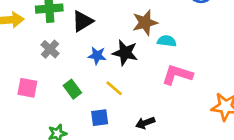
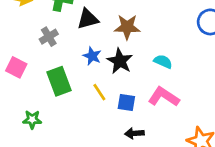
brown star: (145, 23) -> (127, 27), moved
green rectangle: (72, 89) -> (59, 81), size x1.5
blue square: (100, 118) -> (126, 103), moved
black arrow: (145, 123) -> (134, 133), moved

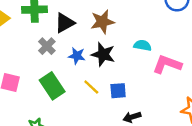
gray cross: (49, 37) -> (47, 46), moved
pink L-shape: (164, 97) -> (167, 64), moved

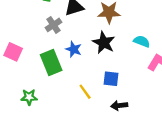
blue star: (77, 56) -> (74, 49), moved
yellow line: (91, 87) -> (85, 92), moved

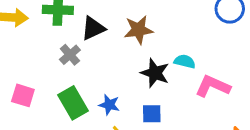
black star: (104, 43) -> (155, 73), moved
blue star: (74, 49) -> (109, 105), moved

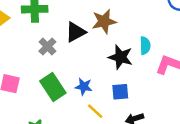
black triangle: (93, 28) -> (76, 32), moved
cyan semicircle: (185, 61) -> (145, 46), turned 78

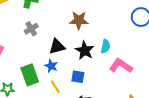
black triangle: (76, 32) -> (57, 46), moved
green rectangle: (53, 87) -> (30, 75), moved

